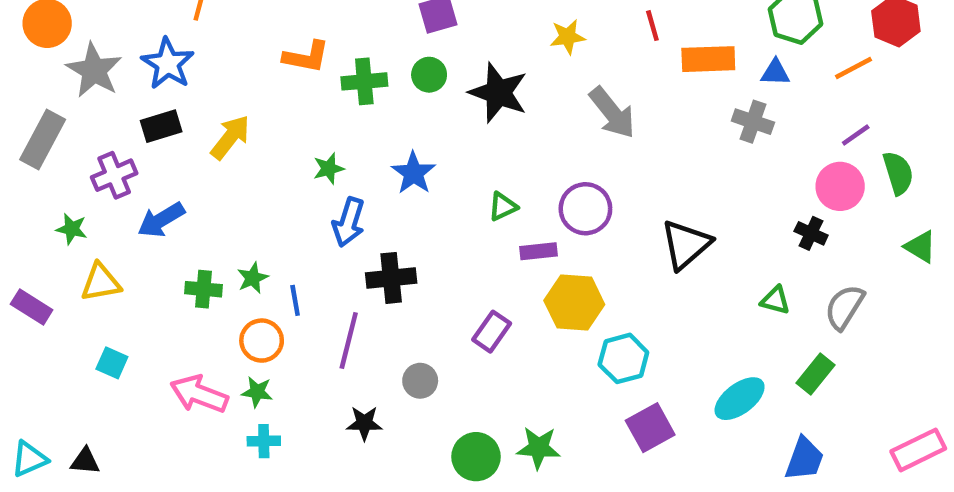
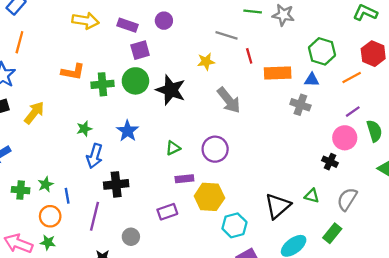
green circle: (429, 75) -> (135, 81), size x1.5
black triangle: (686, 244) -> (278, 206), moved
purple rectangle: (539, 251) -> (184, 179), moved
purple rectangle: (492, 332) -> (167, 212), turned 36

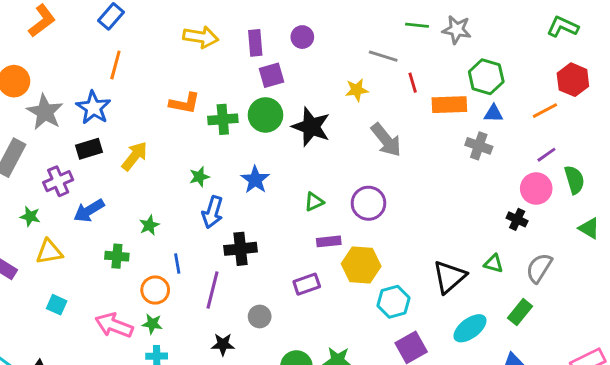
purple rectangle: (128, 25) -> (255, 43), turned 66
green hexagon: (322, 51) -> (486, 77), moved
green star: (46, 184) -> (149, 225), moved

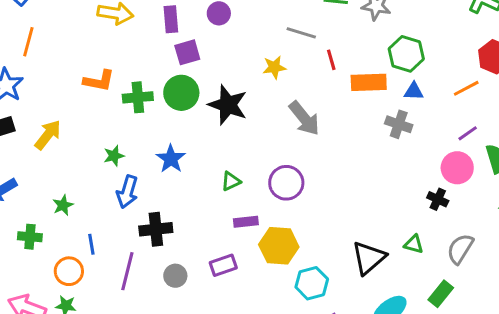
gray circle: (260, 316) -> (175, 276), moved

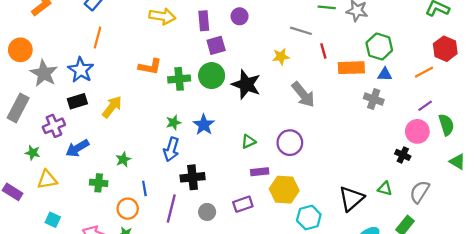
green star: (114, 156) -> (174, 123), moved

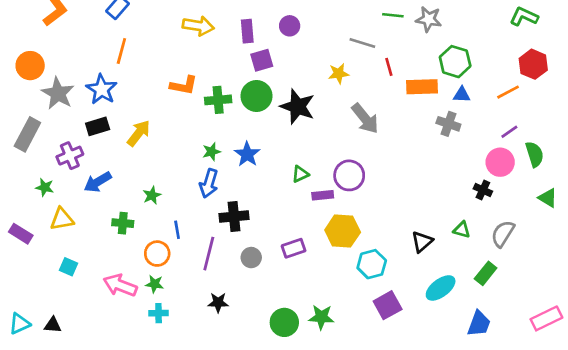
purple rectangle: (260, 172) -> (323, 195), moved
black triangle: (351, 199) -> (422, 242), size x0.7

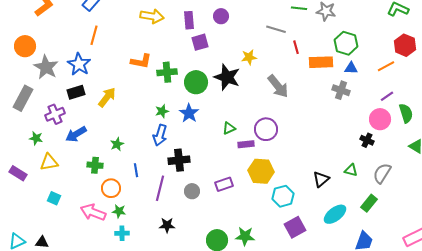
yellow star: (339, 73) -> (249, 57), moved
green circle: (257, 96) -> (196, 82), moved
orange circle: (157, 254) -> (111, 188), moved

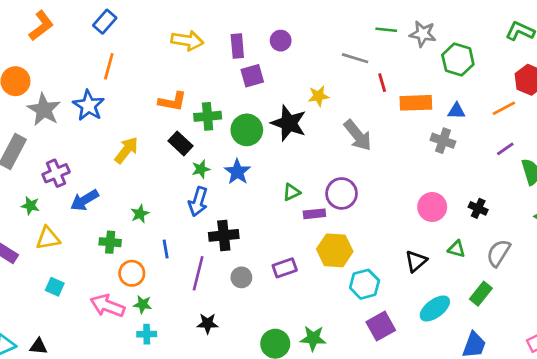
green hexagon: (346, 43) -> (458, 60), moved
black rectangle: (76, 92) -> (181, 143), moved, turned 60
pink circle: (380, 119) -> (432, 207), moved

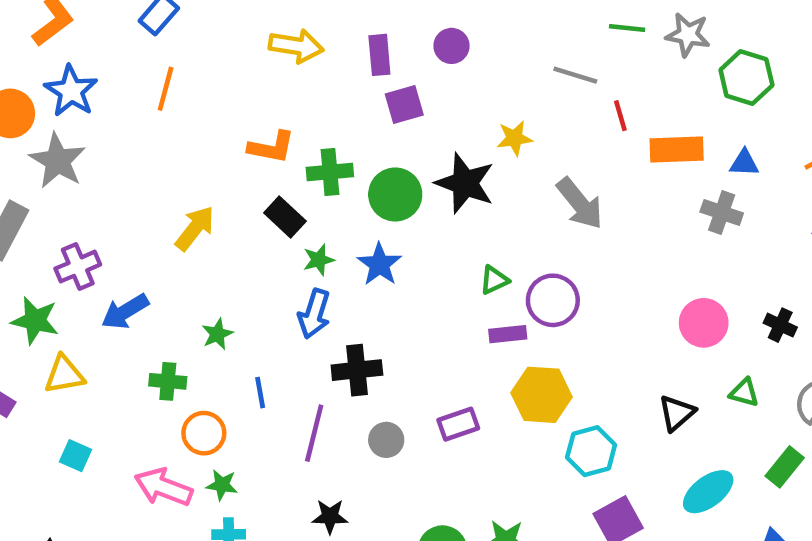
blue star: (89, 106) -> (71, 91), moved
green triangle: (291, 192) -> (494, 280), moved
green star: (30, 206) -> (35, 321), size x1.5

